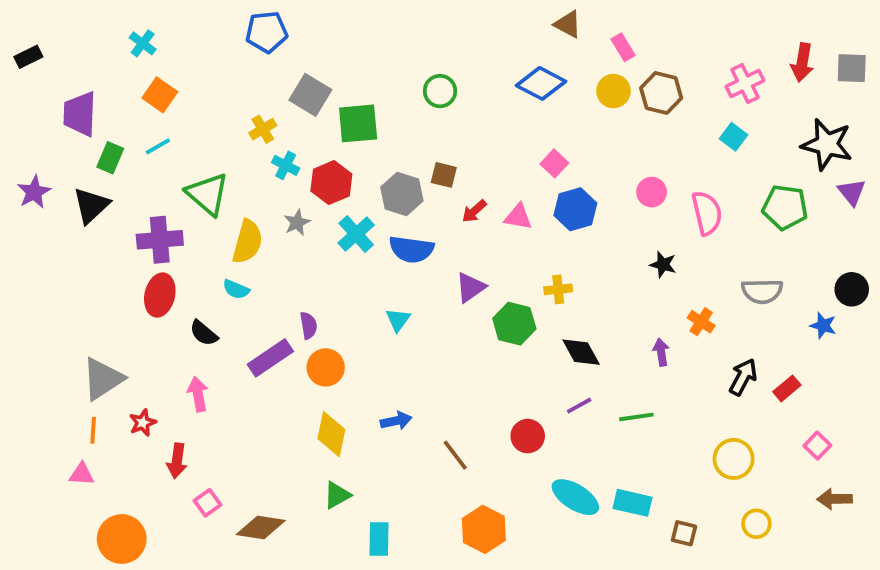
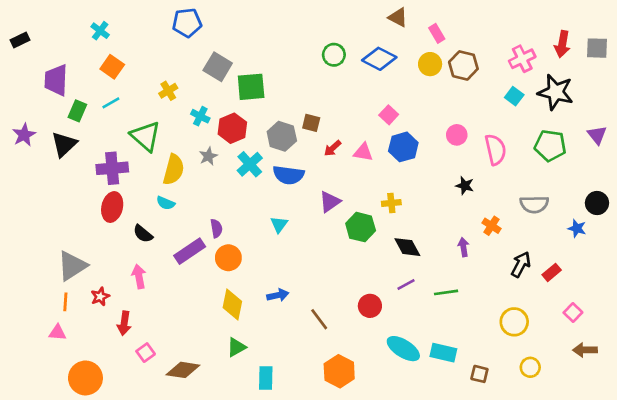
green circle: (440, 91) -> (334, 55), moved
yellow cross: (263, 129) -> (168, 91), moved
black star: (827, 144) -> (556, 92), moved

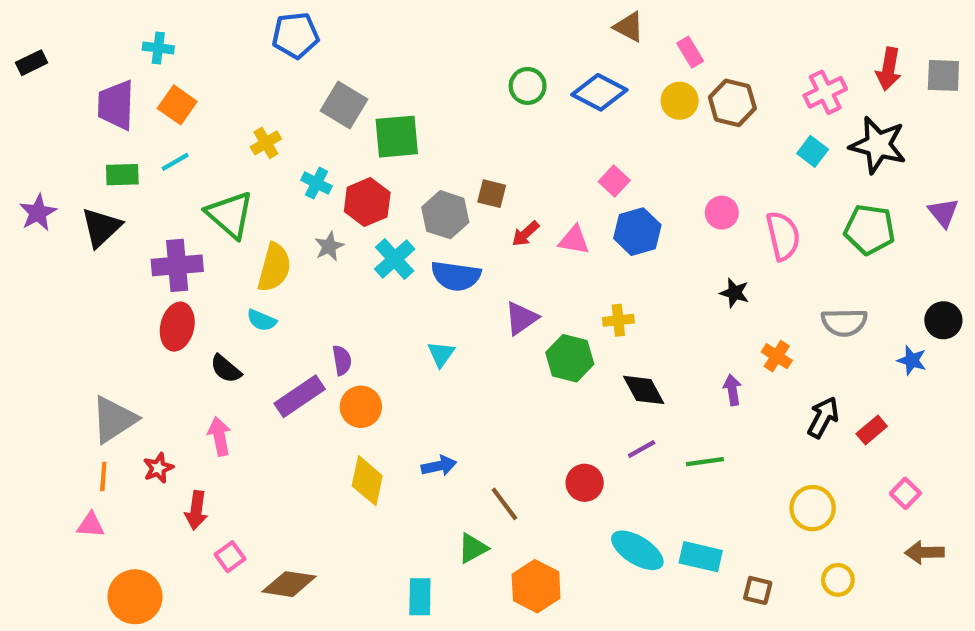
cyan cross: (100, 31) -> (158, 48), turned -30
purple trapezoid: (56, 80) -> (116, 105), moved
green rectangle: (77, 111) -> (122, 175), turned 65
green triangle: (236, 347) -> (473, 548), moved

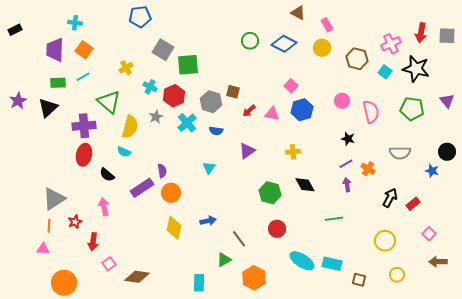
brown hexagon: (732, 103) -> (357, 59), moved
blue semicircle: (456, 276) -> (216, 131), size x0.6
green hexagon: (570, 358) -> (270, 193), moved
purple line: (642, 449) -> (346, 164), moved

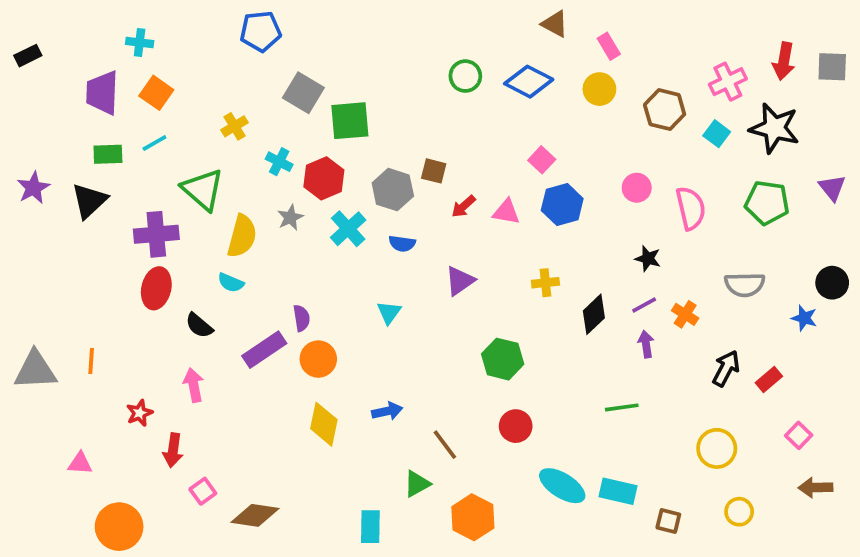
black diamond: (305, 185) -> (594, 314), moved, turned 75
gray triangle: (54, 199) -> (35, 370), moved, turned 30
orange line: (49, 226) -> (91, 361), moved

